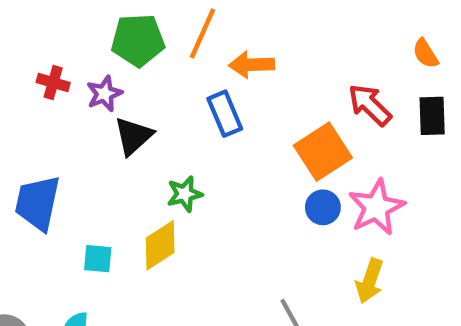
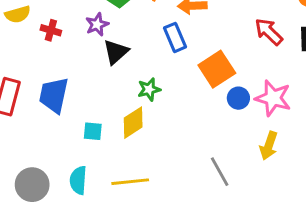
red cross: (53, 82) -> (51, 30), moved
orange square: (323, 152) -> (217, 69), moved
pink star: (376, 207) -> (273, 98), turned -30

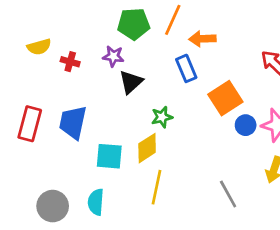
purple star: (97, 24) -> (113, 56), turned 30
cyan square: (93, 131) -> (109, 156), size x1.5
yellow line: (130, 182) -> (157, 187), moved, turned -72

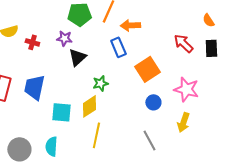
blue circle: (246, 125) -> (153, 102), moved

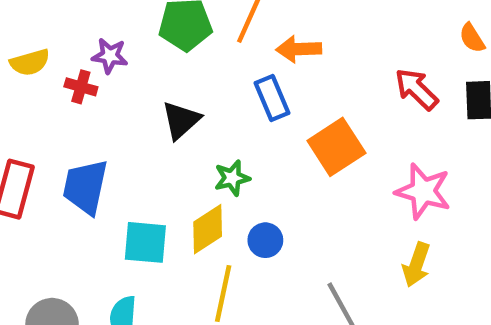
purple star: (64, 38) -> (110, 56), moved
blue circle: (153, 102) -> (265, 240), moved

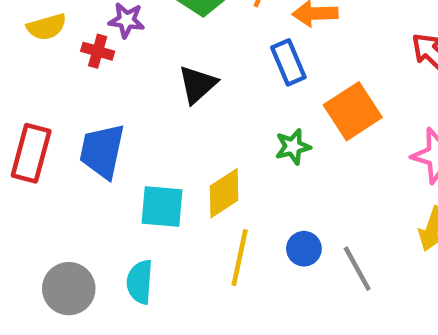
green star: (232, 178) -> (293, 147), moved
blue circle: (265, 240) -> (304, 249), moved

